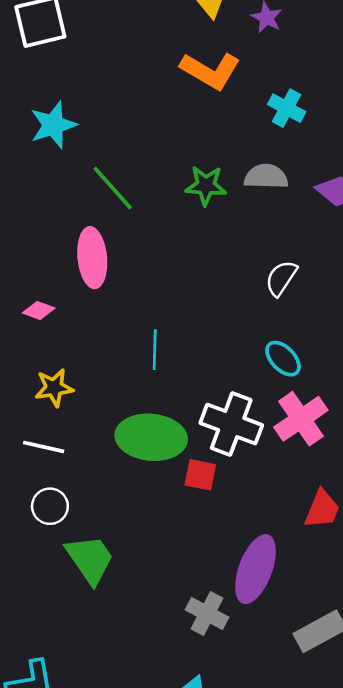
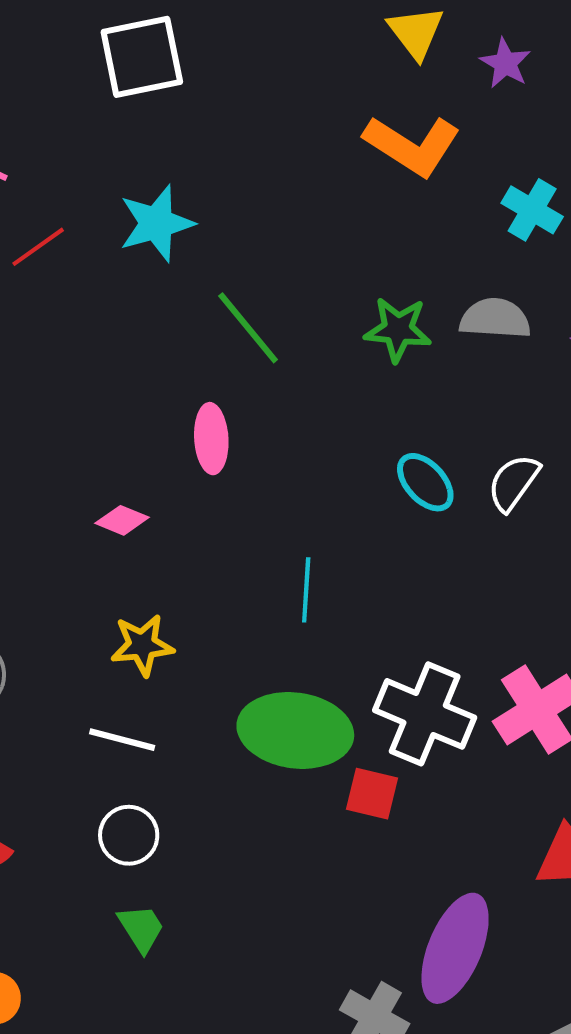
pink ellipse: (92, 258) -> (211, 439), size x0.7
cyan ellipse: (283, 359) -> (425, 482), moved
green trapezoid: (90, 559) -> (141, 928), moved, size x0.6

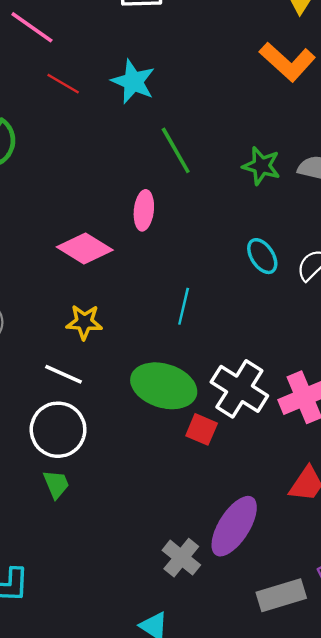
cyan star: (156, 223) -> (133, 82), turned 30
red line: (38, 247) -> (63, 84), turned 56
pink diamond: (122, 520) -> (85, 249), size x1.8
white circle: (129, 835) -> (58, 430), size x1.6

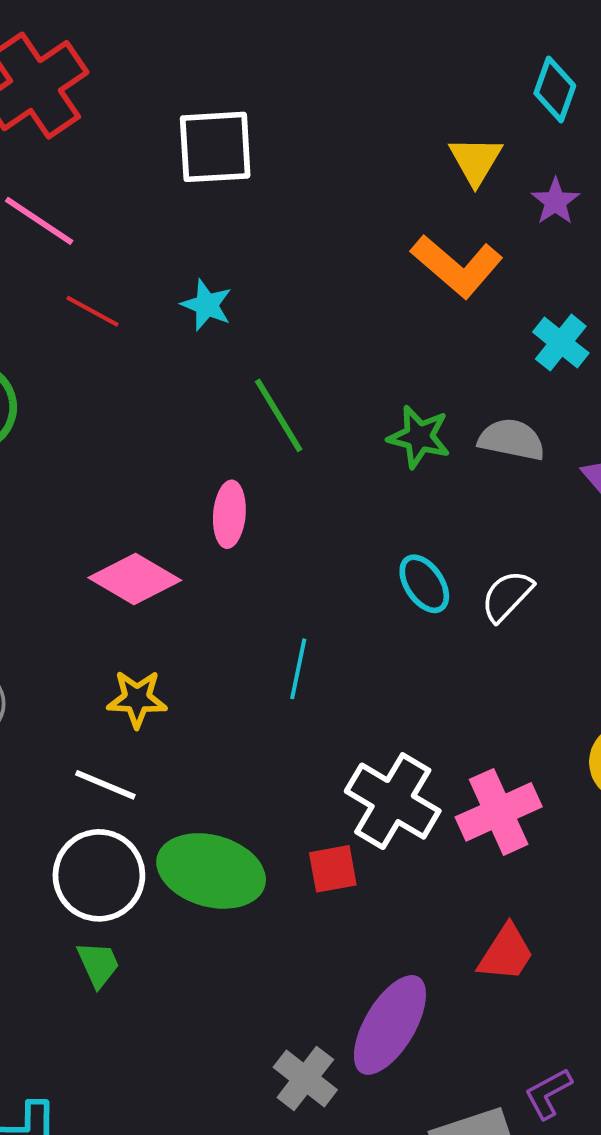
cyan star: (133, 82) -> (207, 305), size x0.7
green ellipse: (164, 386) -> (211, 871), moved
red square: (202, 429) -> (333, 869), turned -32

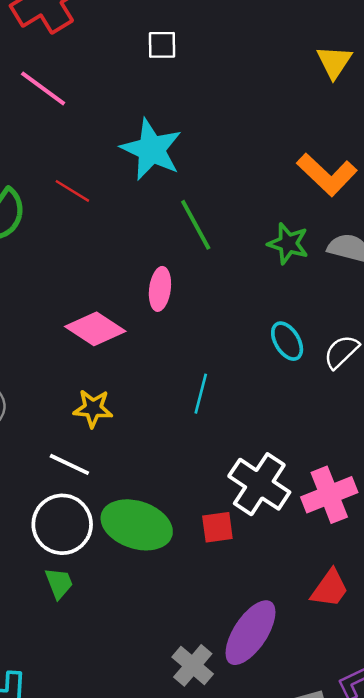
white square: (215, 147) -> (162, 45), size x0.6
orange L-shape: (457, 266) -> (327, 174), moved
cyan star: (207, 305) -> (151, 149), size x1.8
red line: (92, 311) -> (72, 191), moved

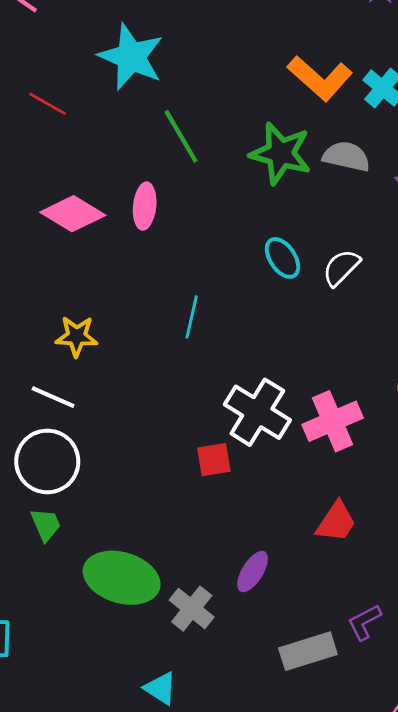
green star: (288, 243) -> (281, 153), size x1.4
pink diamond: (95, 329) -> (73, 214), moved
green ellipse: (137, 525) -> (122, 578), moved
purple ellipse: (250, 633) -> (253, 572), size x0.6

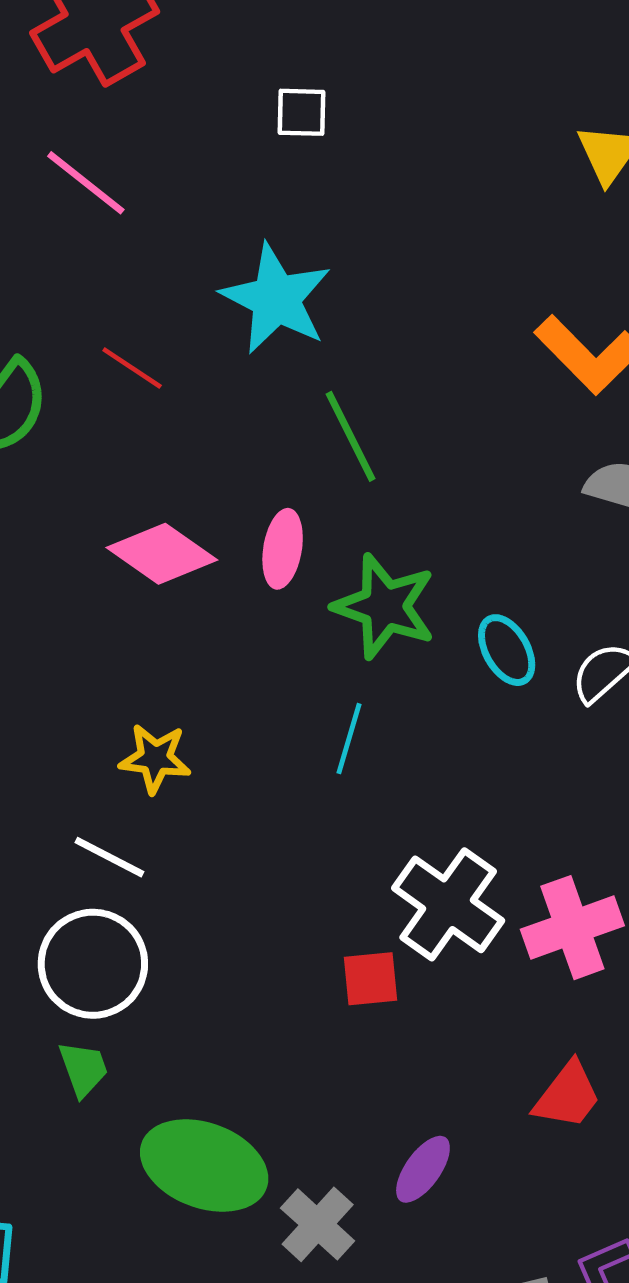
green star: (281, 153) -> (385, 606), moved

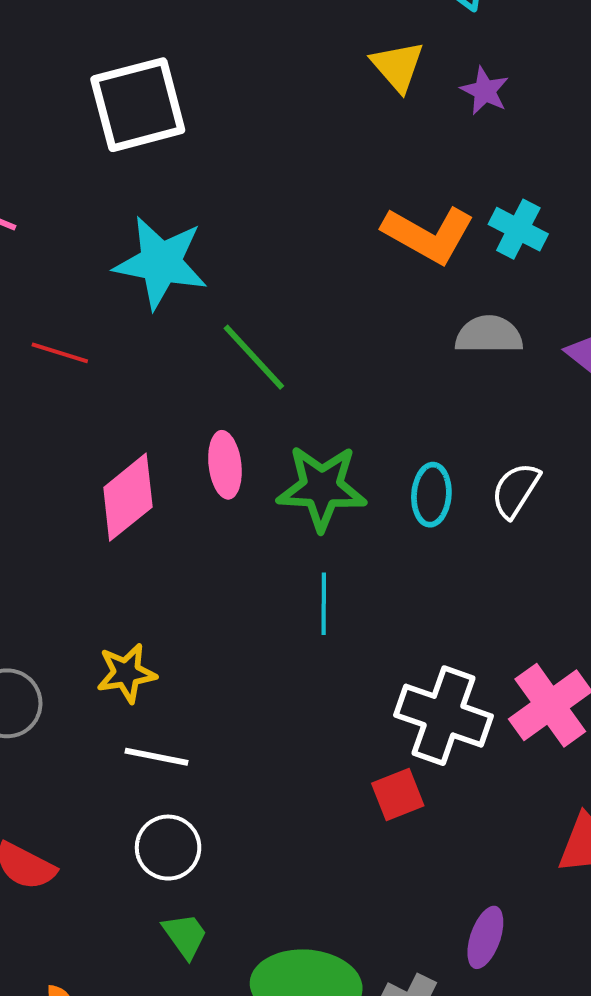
white square: (301, 112) -> (138, 105), size x2.0
pink diamond: (162, 554) -> (128, 497), turned -58
cyan ellipse: (507, 650) -> (431, 495), turned 50
yellow star: (155, 758) -> (126, 673), moved
white circle: (93, 964) -> (168, 848), size x0.7

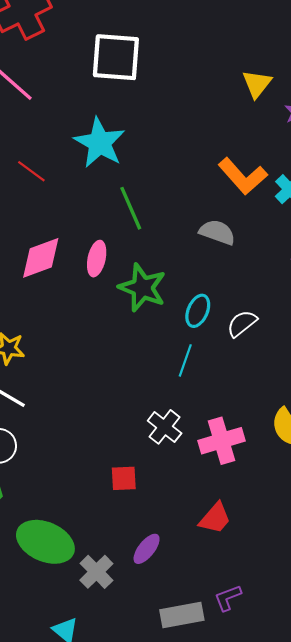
gray semicircle: (489, 335) -> (217, 232), moved
cyan line: (324, 604) -> (185, 360), moved
white cross: (444, 716) -> (165, 427), size x0.7
red square: (398, 794) -> (124, 478), moved

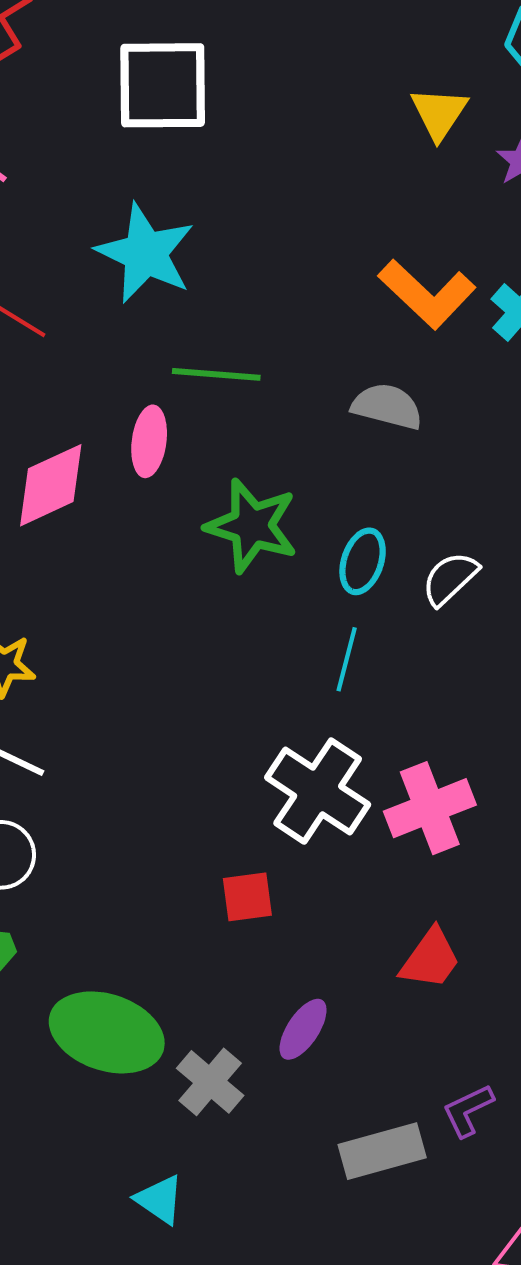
green line: (131, 208) -> (216, 374), turned -57
pink ellipse: (97, 259) -> (149, 441), moved
white cross: (165, 427) -> (318, 791), size x1.5

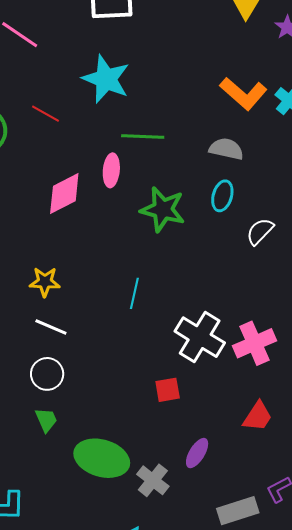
cyan ellipse: (363, 561) -> (222, 196), moved
cyan line: (347, 659) -> (134, 293), moved

